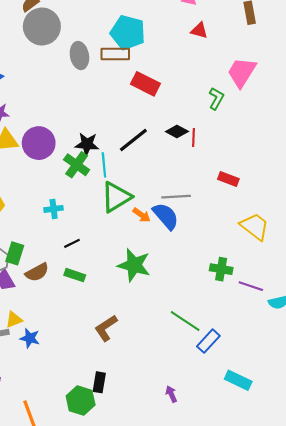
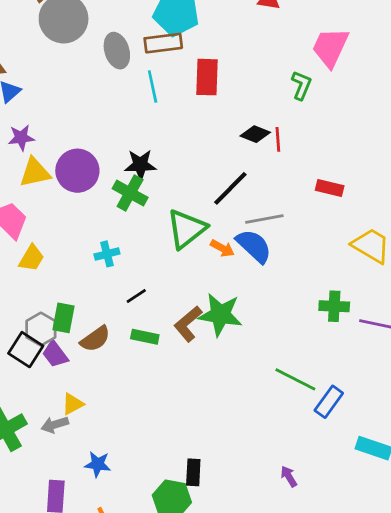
red rectangle: (145, 84) -> (207, 77), turned 72
black line: (133, 140) -> (230, 188), moved
cyan line: (104, 165) -> (153, 87), moved
brown L-shape: (106, 328) -> (188, 324), moved
blue star: (30, 338) -> (98, 464), moved

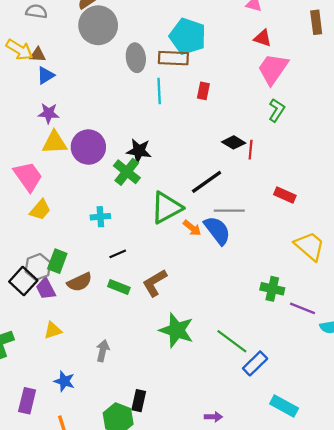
pink trapezoid: (330, 47) -> (273, 69), moved
red rectangle: (207, 77) -> (203, 91), size x0.6
green star: (220, 315) -> (177, 330), moved
gray arrow: (55, 425) -> (103, 351), moved, turned 110
purple arrow: (289, 476) -> (213, 417), turned 112

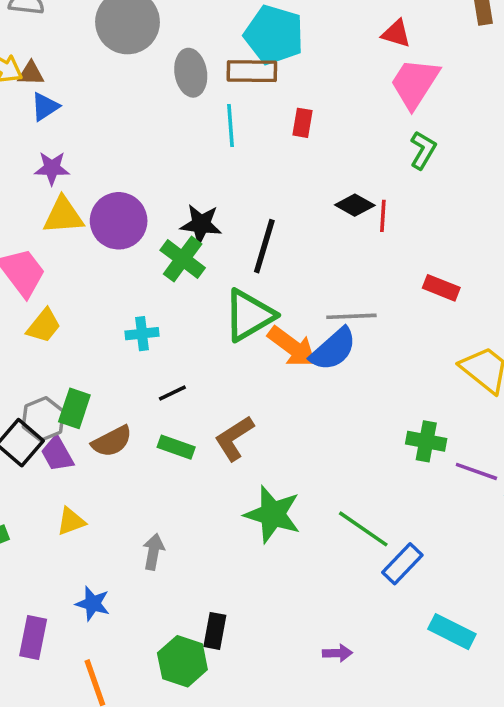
black line: (207, 182) -> (264, 246), moved, turned -36
orange arrow: (192, 228) -> (292, 347), size x1.6
blue semicircle: (217, 230) -> (333, 349), turned 88

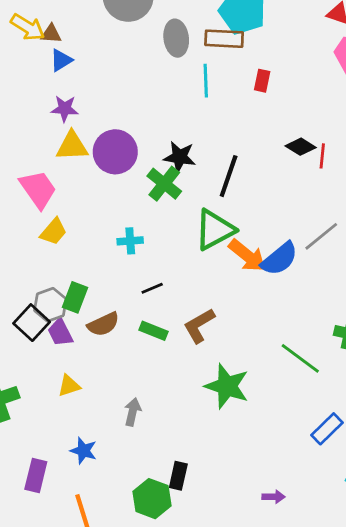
gray line: (351, 316) -> (321, 236), moved, turned -39
green line: (363, 529) -> (300, 358), moved

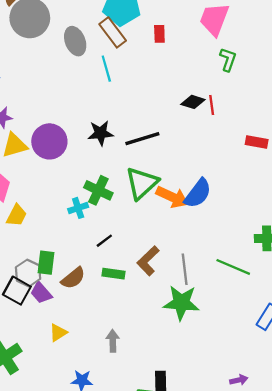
brown rectangle: (224, 39) -> (113, 32), turned 64
red rectangle: (262, 81) -> (159, 34), moved
black line: (229, 176) -> (142, 139), turned 68
green cross: (164, 184) -> (98, 190), moved
gray line: (321, 236) -> (185, 269), moved, turned -44

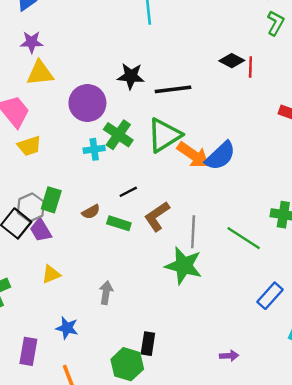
purple circle: (49, 141) -> (87, 103), moved
yellow trapezoid: (17, 215) -> (29, 146), turned 35
black line: (104, 241) -> (128, 192), moved
brown semicircle: (73, 278) -> (91, 212), moved, size x0.7

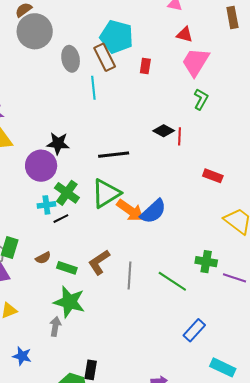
black star: (131, 76) -> (58, 143), moved
black line: (128, 192) -> (61, 219), moved
green star: (184, 266) -> (69, 302), moved

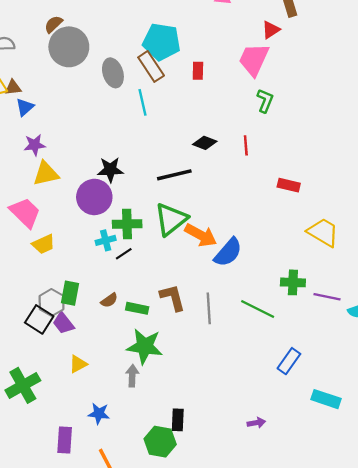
red triangle: (185, 35) -> (271, 30), moved, turned -42
black diamond: (164, 131) -> (205, 143), moved
green cross: (67, 193) -> (127, 224), turned -30
blue semicircle: (153, 211) -> (228, 252), moved
brown L-shape: (99, 262) -> (173, 298), turned 116

